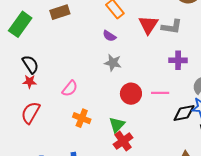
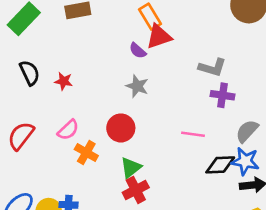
red triangle: (148, 25) -> (159, 36), moved, turned 30
gray L-shape: (172, 27) -> (212, 67), moved
red star: (30, 82) -> (64, 81), moved
pink semicircle: (70, 88) -> (68, 130), moved
red circle: (131, 94) -> (121, 128), moved

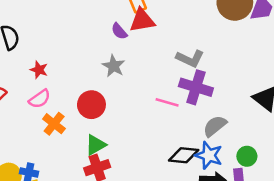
red star: (64, 81) -> (39, 70), moved
purple cross: (222, 95) -> (196, 87), size x1.4
pink line: (193, 134) -> (167, 102), moved

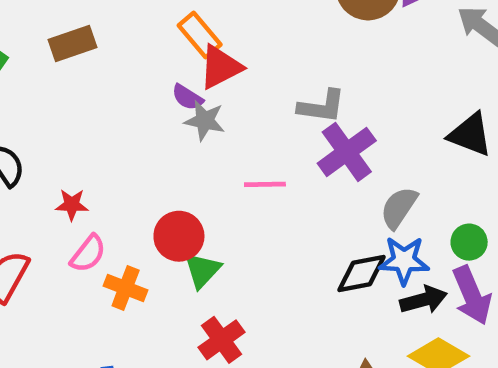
gray star: (114, 66) -> (205, 121), moved
purple cross: (196, 87) -> (347, 152), turned -36
pink line: (167, 102) -> (265, 184), moved
green triangle: (96, 145) -> (202, 270), moved

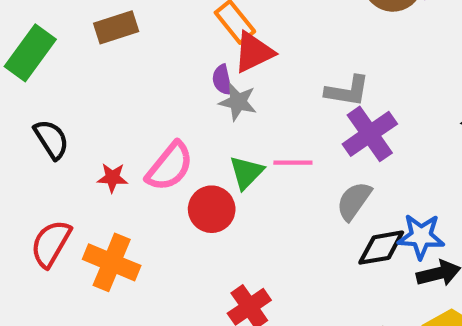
purple semicircle: (187, 97) -> (222, 80), turned 44
gray semicircle: (399, 208) -> (354, 201), moved
pink semicircle: (88, 254) -> (170, 166), moved, size x1.4
green triangle: (202, 270) -> (246, 173), moved
orange cross: (126, 288) -> (112, 262), moved, size x1.4

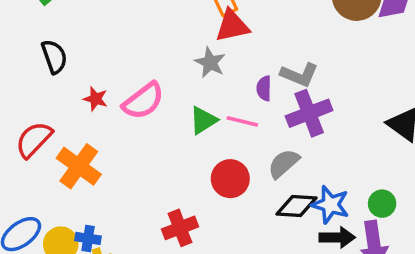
purple semicircle: (222, 80) -> (264, 88), moved
red circle: (212, 209) -> (230, 179), moved

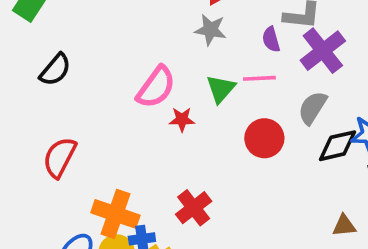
black semicircle: (54, 57) -> (55, 70), turned 76
red star: (96, 99) -> (182, 119), moved
orange cross: (79, 166) -> (115, 214), moved
red cross: (180, 228) -> (194, 208), moved

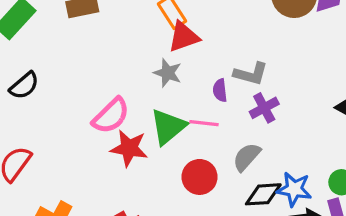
purple cross: (323, 51) -> (264, 108), size x0.7
green triangle: (221, 89) -> (168, 127), size x1.4
red star: (182, 119) -> (129, 148), size x1.6

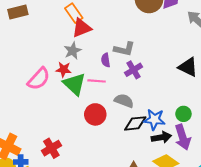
gray star: (168, 73) -> (73, 51), turned 30
green triangle: (168, 127) -> (74, 84), turned -35
red star: (129, 148) -> (64, 69), moved, size x0.7
gray semicircle: (247, 157) -> (124, 101), turned 72

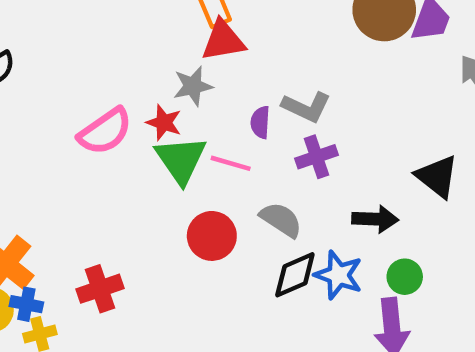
black diamond: (135, 123) -> (295, 275), turned -30
black arrow: (161, 137) -> (375, 219), moved

